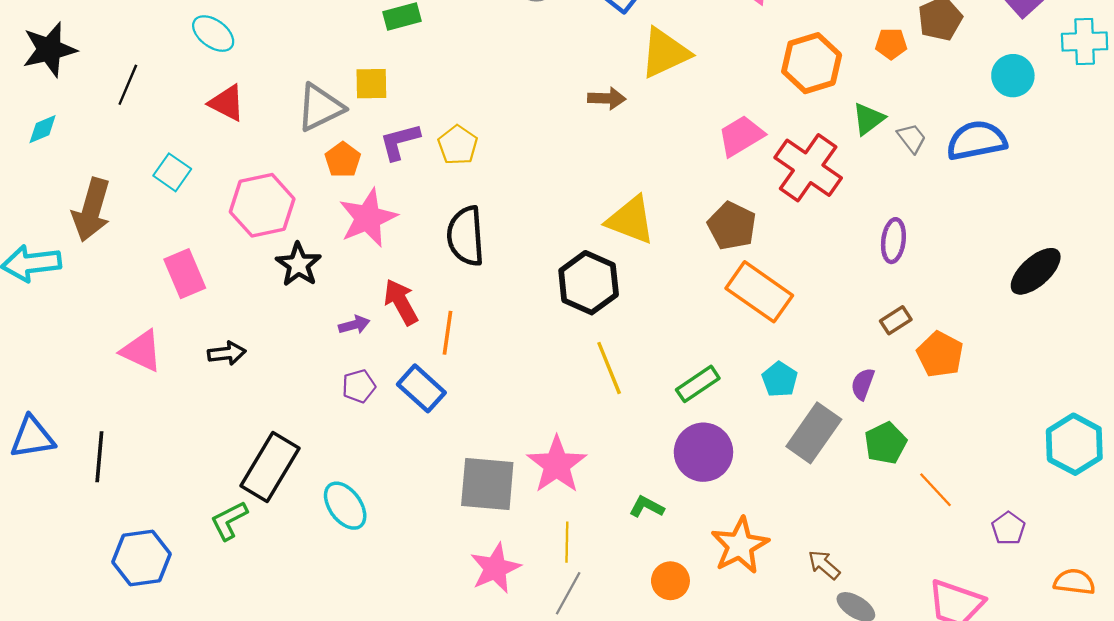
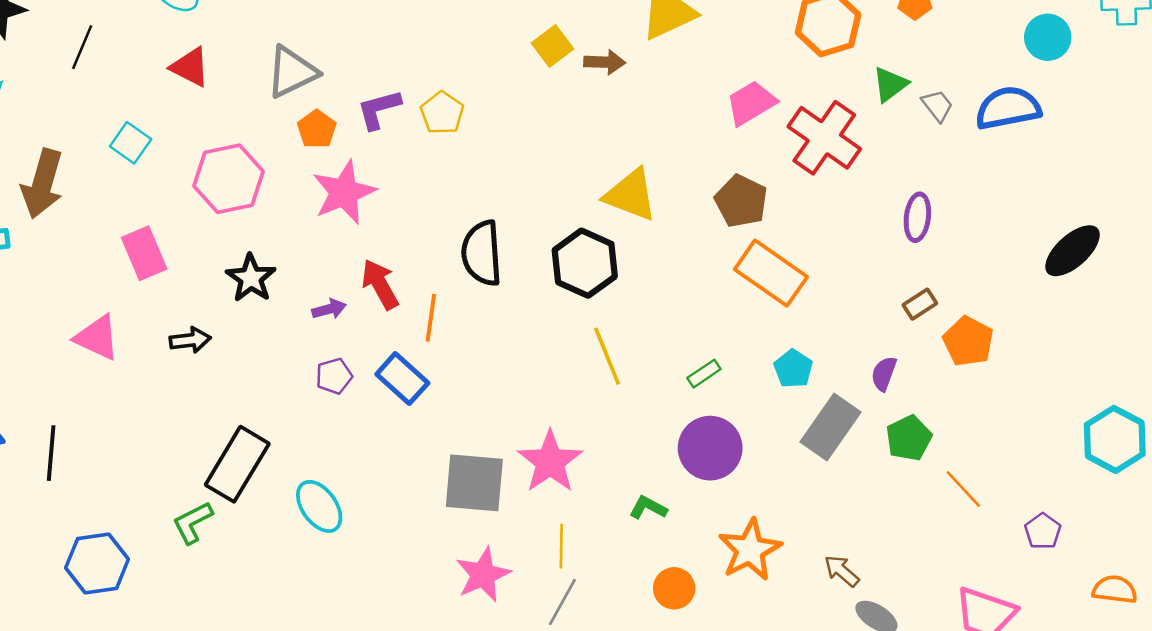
yellow square: (371, 84) -> (553, 46), moved, turned -36
black semicircle: (466, 236) -> (482, 253), moved
black star: (298, 264) -> (251, 278), moved
green rectangle: (698, 384) -> (704, 374), size x0.7

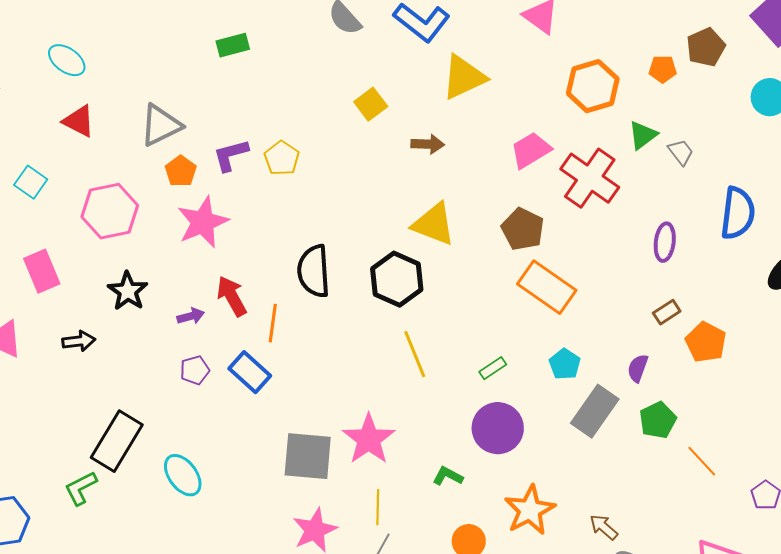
brown arrow: (605, 62) -> (428, 144), moved
blue semicircle: (1008, 108) -> (738, 213), moved, turned 108

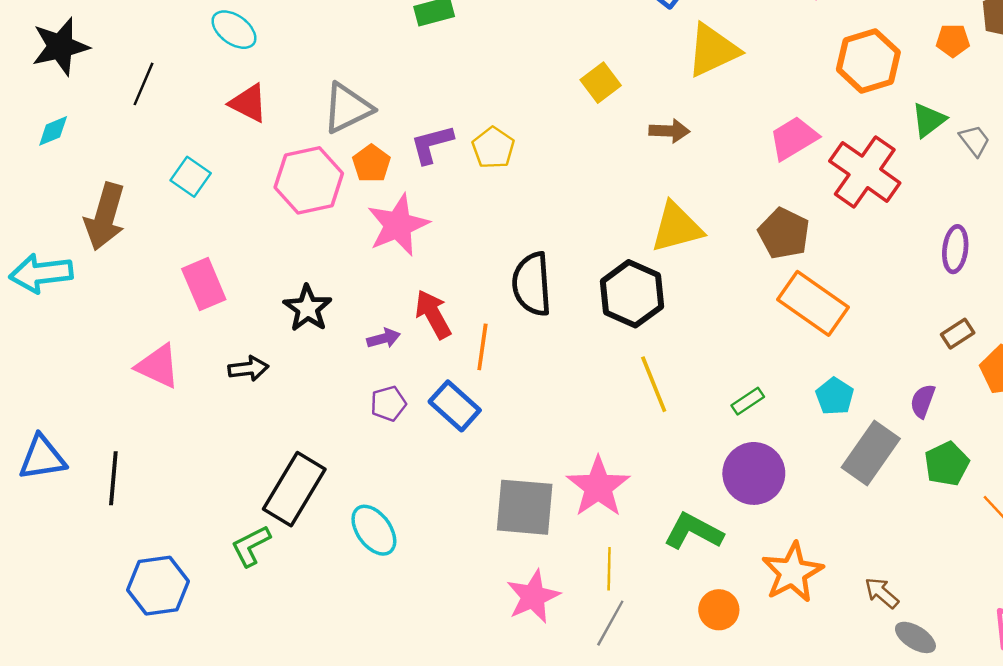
pink hexagon: (110, 211) -> (309, 180), moved
yellow triangle: (434, 224) -> (677, 227), turned -36
green L-shape: (448, 476) -> (694, 531), size x1.6

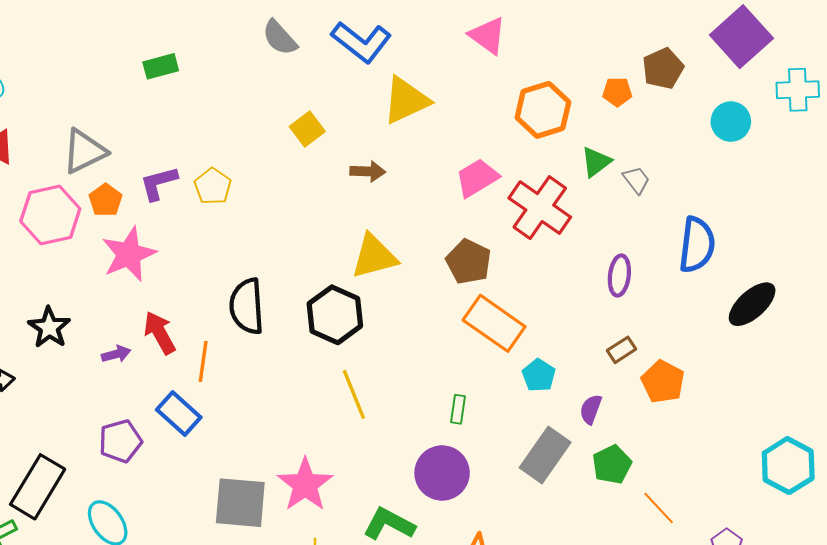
cyan pentagon: (835, 396) -> (539, 375), moved
green rectangle: (748, 401) -> (458, 409), moved, turned -48
purple pentagon: (388, 404) -> (120, 441), moved, size x1.4

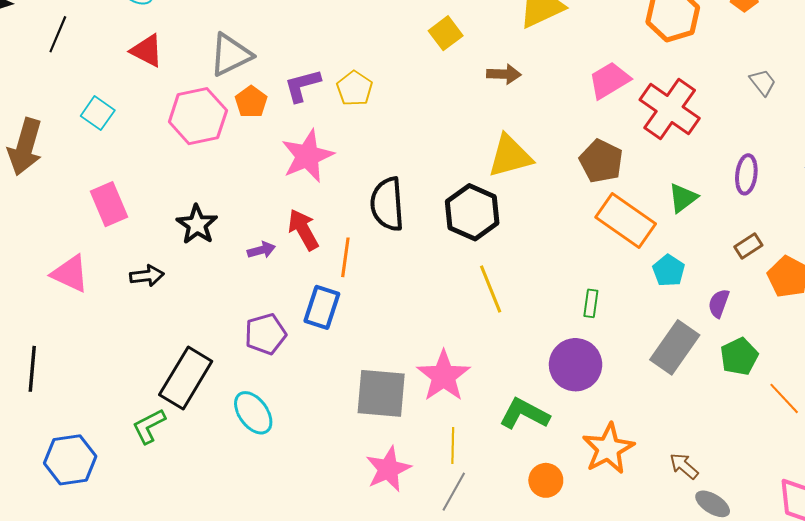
green triangle: (596, 162) -> (683, 198), moved
pink star: (129, 254) -> (307, 156), moved
blue rectangle: (179, 414) -> (322, 307), turned 66

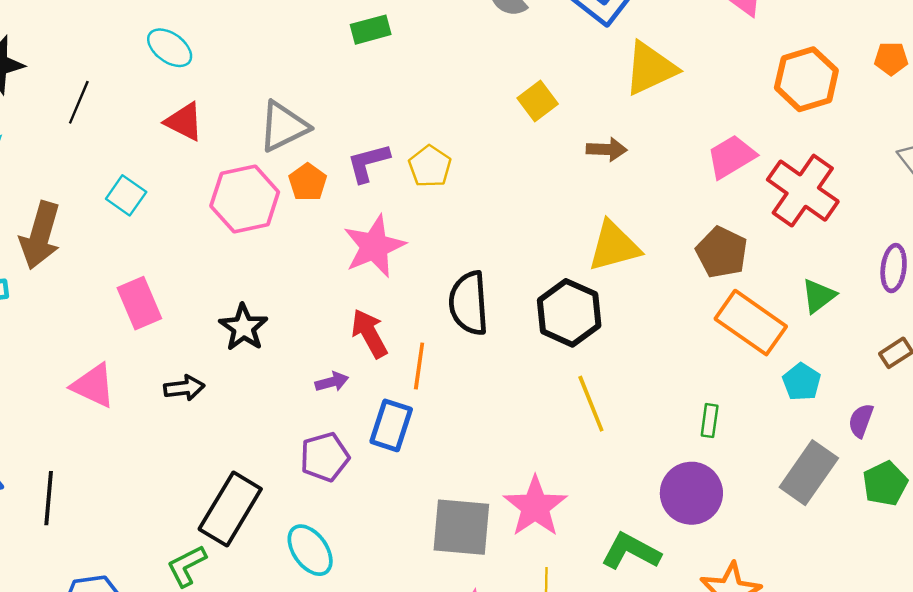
purple arrow: (261, 250) -> (332, 382), moved

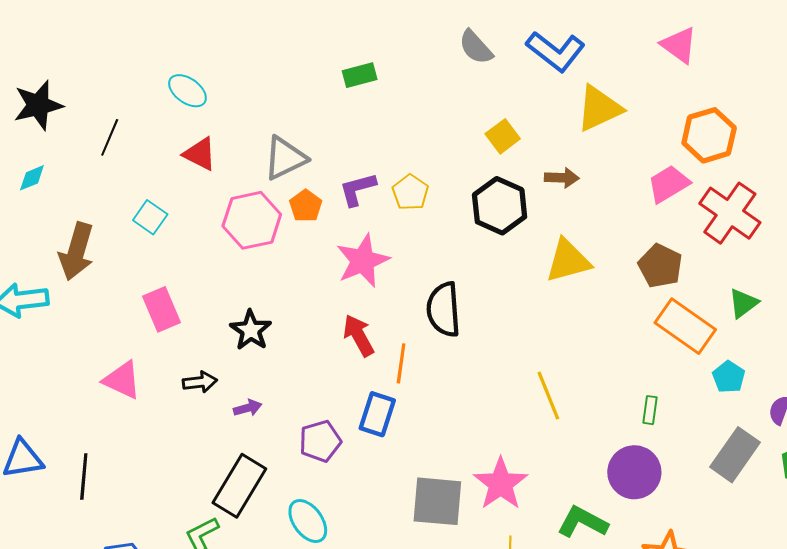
orange hexagon: (806, 79) -> (709, 135), moved
black hexagon: (569, 313) -> (500, 206), moved
purple arrow: (332, 382) -> (248, 408), moved

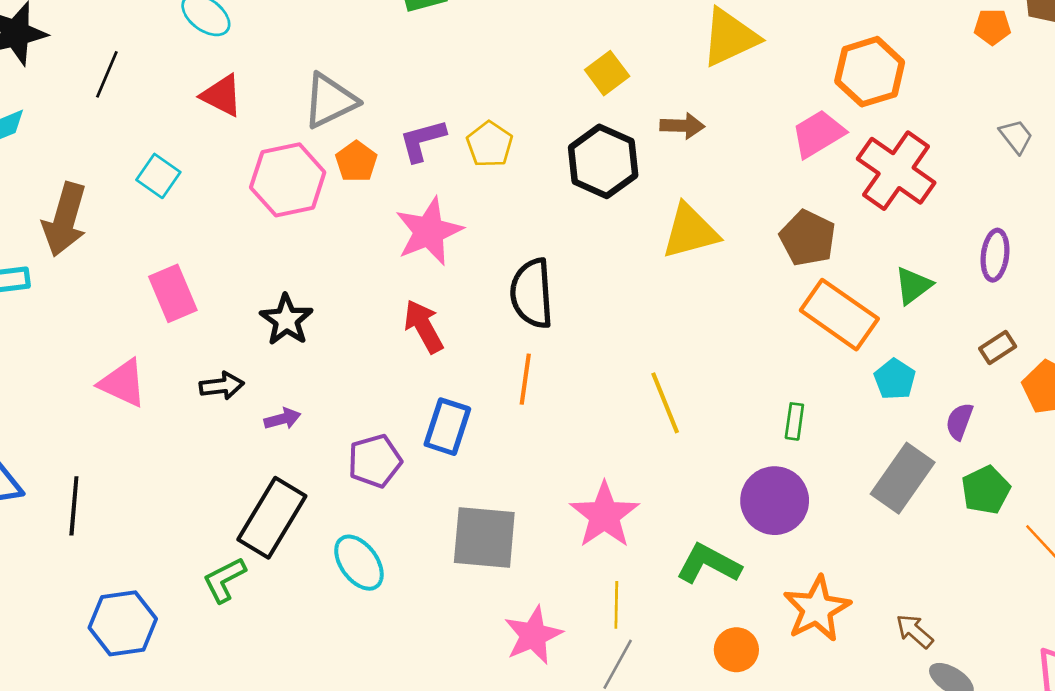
orange line: (401, 363) -> (525, 379), moved
gray square: (437, 501) -> (484, 538), moved

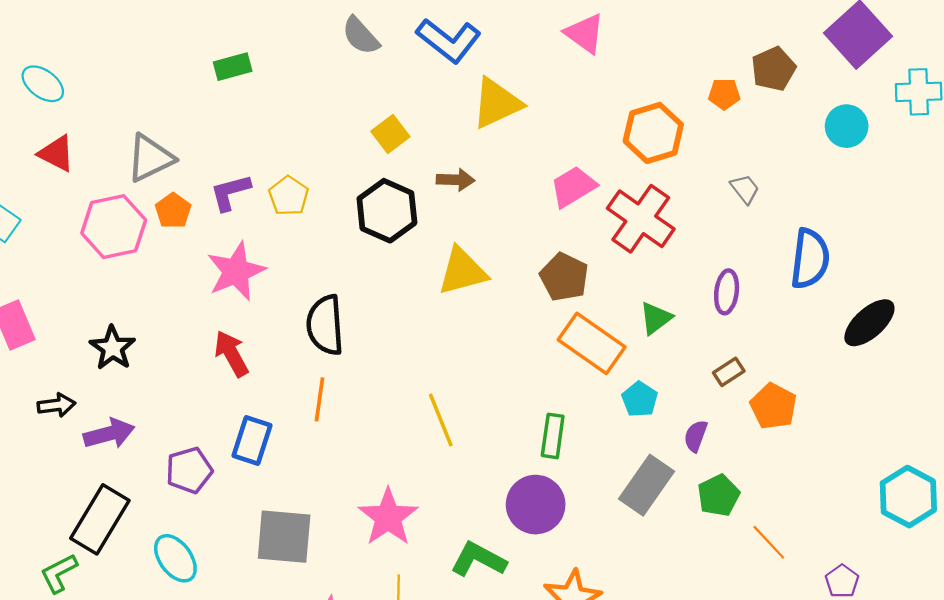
orange hexagon: (870, 72) -> (653, 133), moved
purple arrow: (282, 419) -> (109, 434), size x1.6
green rectangle: (794, 421) -> (553, 436), size x1.4

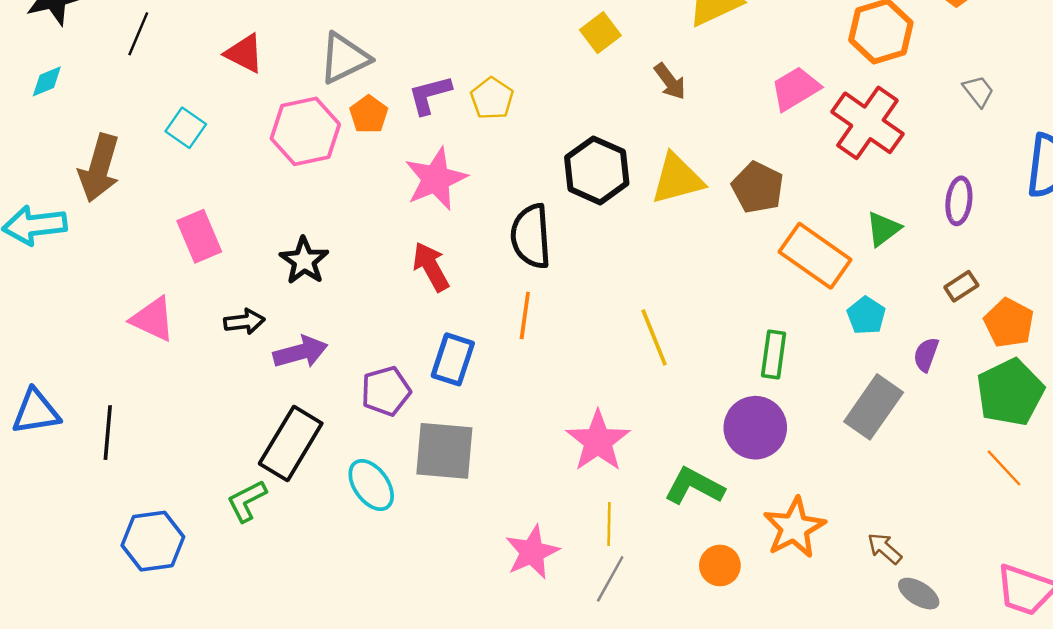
brown arrow: (456, 180) -> (670, 81), turned 51
black hexagon: (387, 211) -> (597, 170), moved
brown pentagon: (564, 277) -> (758, 187), moved
green pentagon: (719, 495) -> (1010, 392), moved, size x1.5
gray square: (284, 537) -> (444, 451), moved

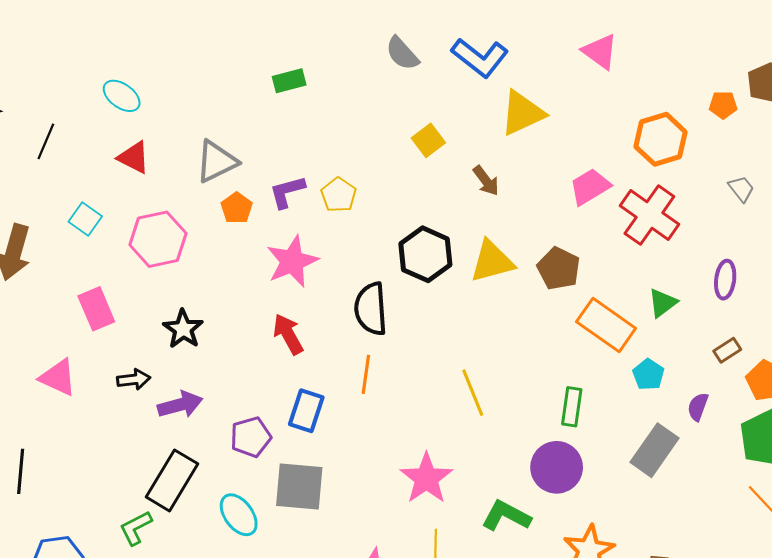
pink hexagon: (305, 131) -> (158, 239), moved

